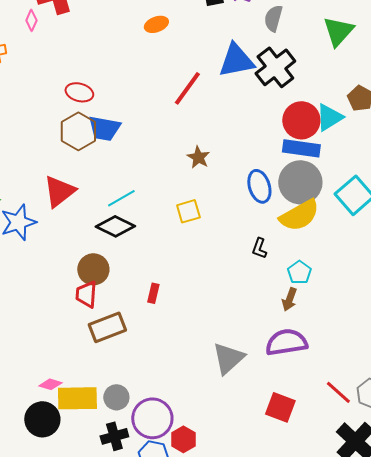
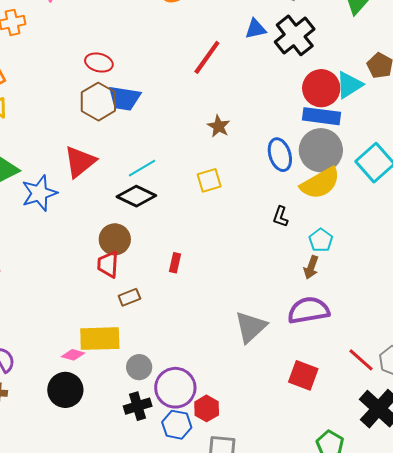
blue triangle: (236, 60) -> (256, 29), size x0.6
brown rectangle: (107, 327) -> (129, 297), size x0.6
yellow rectangle: (77, 398) -> (100, 339), moved

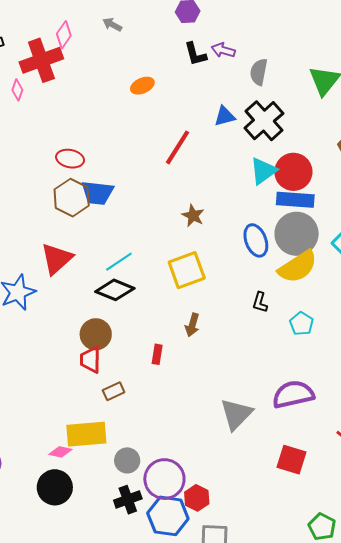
cyan triangle: (349, 85) -> (263, 171), moved
yellow square: (209, 180) -> (187, 270), size x1.5
brown arrow: (311, 267) -> (192, 325), moved
blue hexagon: (177, 425) -> (168, 516), size x1.4

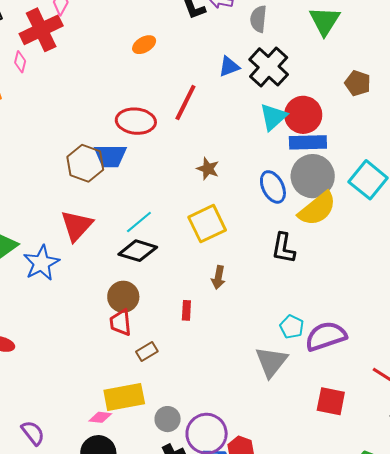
red ellipse: (70, 159) -> (136, 121), moved, size x1.4
black L-shape: (260, 302) -> (283, 248), size x1.5
cyan pentagon: (301, 324) -> (292, 327), moved

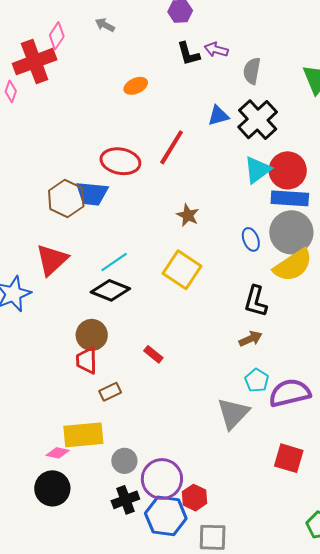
blue ellipse: (273, 187) -> (251, 239), size x0.7
yellow square: (207, 224) -> (182, 270), turned -36
brown arrow: (218, 277) -> (250, 339), moved, turned -130
red rectangle: (186, 310) -> (153, 354), turned -60

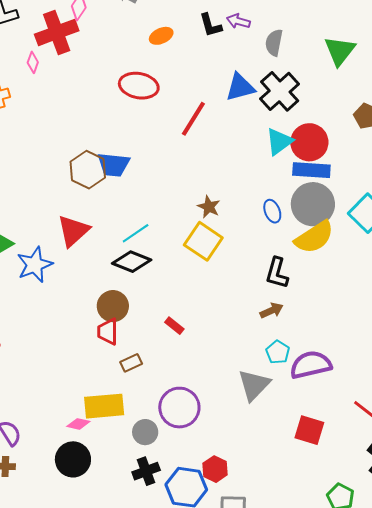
orange ellipse: (136, 86) -> (161, 36), moved
blue triangle: (218, 116) -> (240, 87), size x1.4
red ellipse: (120, 161) -> (139, 86), moved
brown star: (188, 215) -> (209, 207), moved
purple circle: (162, 479) -> (179, 408), moved

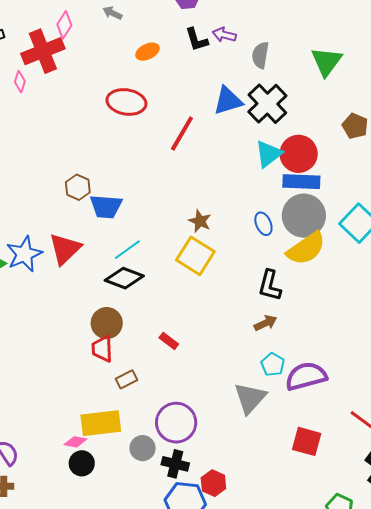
blue trapezoid: (113, 165) -> (106, 207), moved
brown hexagon: (88, 170) -> (78, 187), size x0.7
blue star: (35, 265) -> (24, 254), moved
black circle: (73, 459) -> (82, 463), moved, size x0.7
black cross: (146, 471) -> (175, 464), moved, turned 36

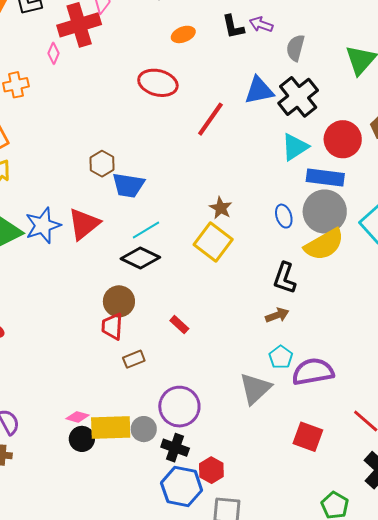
red circle: (299, 154) -> (343, 139), moved
yellow rectangle: (101, 423) -> (111, 428), moved

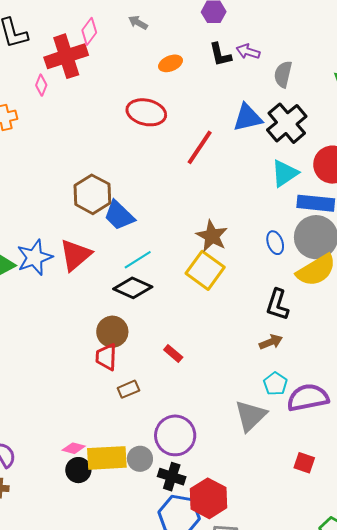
brown hexagon: (102, 164) -> (92, 194), size x1.5
blue trapezoid: (128, 185) -> (119, 215), turned 36
brown star: (221, 208) -> (212, 236), size x1.4
red square: (308, 437) -> (304, 463), size x0.7
red hexagon: (211, 470) -> (208, 498), size x1.5

